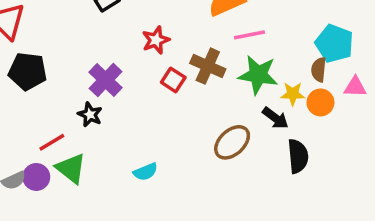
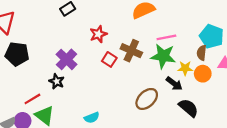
pink line: (249, 35) -> (166, 37), moved
black semicircle: (298, 156) -> (188, 108), turned -45

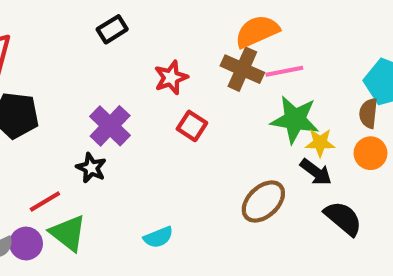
pink line: (166, 37) -> (284, 71), moved
brown cross: (131, 51) -> (242, 69), moved
yellow star: (185, 68) -> (320, 143), moved

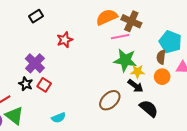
brown cross: (242, 69) -> (131, 21), moved
red square: (192, 126) -> (44, 85), moved

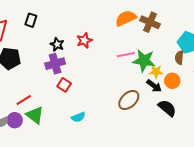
black rectangle: (36, 16) -> (31, 20), moved, turned -40
pink line: (120, 37) -> (126, 55), moved
purple cross: (35, 63) -> (55, 64), turned 30
orange circle: (162, 77) -> (172, 81), moved
black star: (26, 84) -> (57, 44), moved

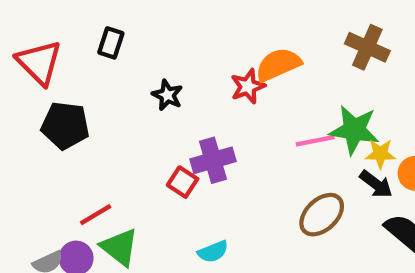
orange semicircle: (126, 18) -> (278, 65), moved
red star: (84, 40) -> (248, 86), moved
pink line: (126, 55) -> (315, 141), moved
purple cross: (55, 64) -> (213, 160), moved

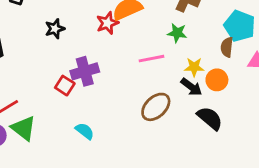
black star: (167, 95) -> (55, 29), turned 30
green star: (354, 130) -> (177, 33), moved, size x0.6
cyan semicircle: (213, 252) -> (85, 131), turned -120

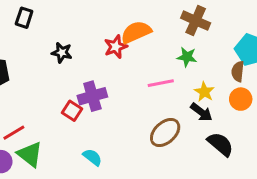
black star: (55, 29) -> (62, 53), turned 30
yellow star: (194, 67) -> (204, 92), turned 30
orange circle: (217, 80) -> (241, 99), moved

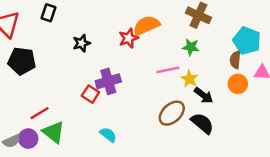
black star: (62, 53) -> (82, 43), turned -30
yellow star: (204, 92) -> (190, 79), moved
black semicircle: (220, 144) -> (202, 123), moved

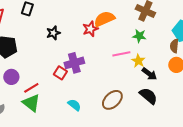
red line: (40, 113) -> (31, 88), moved
brown ellipse: (172, 113) -> (112, 100), moved
purple circle: (28, 139) -> (11, 77), moved

